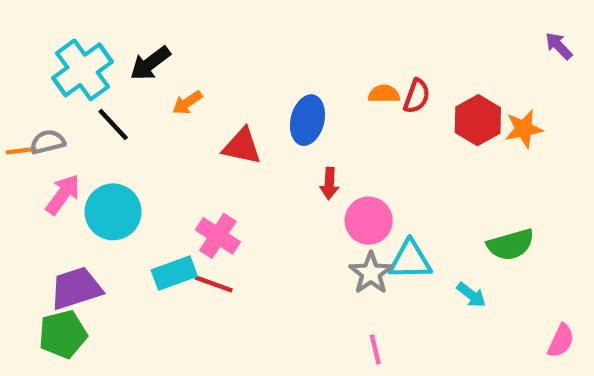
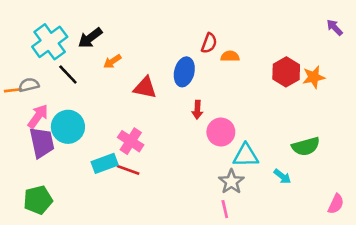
red semicircle: (417, 96) -> (209, 43), moved
gray star: (371, 273) -> (231, 182), moved
purple trapezoid: (76, 288) -> (42, 142), moved, turned 96

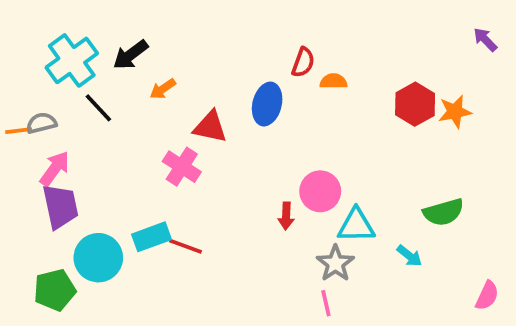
red arrow: (197, 110) -> (286, 216), moved
cyan circle: (68, 127) -> (98, 258), moved
pink cross: (131, 141) -> (182, 167), moved

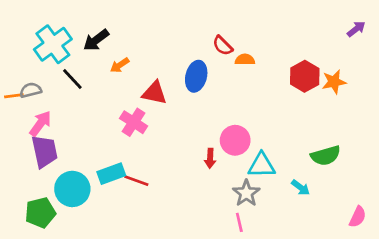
purple arrow: (485, 40) -> (356, 29), turned 96
red semicircle: (303, 62) -> (223, 46), turned 115

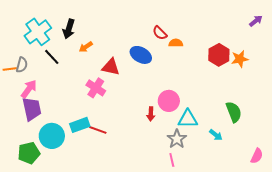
black arrow: (96, 40) -> (69, 29), turned -36
blue ellipse: (196, 76) -> (141, 55), turned -75
gray semicircle: (31, 90) -> (22, 65), turned 119
green semicircle: (326, 156) -> (234, 112), turned -95

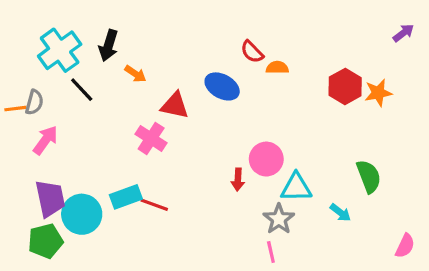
orange arrow: (86, 47) -> (135, 74), turned -112
purple trapezoid: (32, 109) -> (50, 198), moved

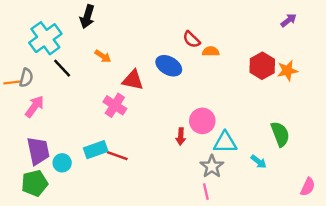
purple arrow: (403, 33) -> (289, 20), moved
black arrow: (109, 45) -> (87, 17), moved
cyan circle: (82, 214) -> (62, 163), size x0.6

